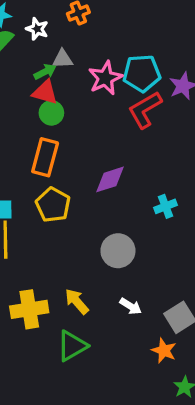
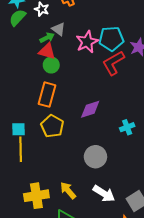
gray triangle: (62, 59) -> (59, 29), turned 40
white arrow: (131, 306) -> (104, 194), size x1.5

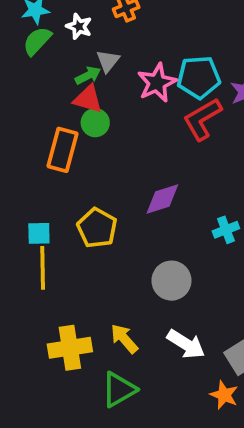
gray triangle: (59, 29) -> (108, 61), turned 32
orange rectangle: (47, 95) -> (63, 150), moved

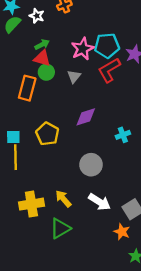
gray triangle: (108, 61) -> (74, 76), moved

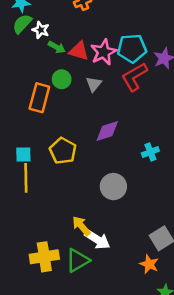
white star: (37, 16) -> (41, 30), moved
green arrow: (42, 44) -> (57, 47), turned 56
red triangle: (42, 58) -> (79, 51), moved
white arrow: (100, 202) -> (97, 240), moved
yellow cross: (31, 204) -> (44, 257), moved

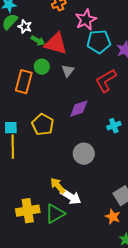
red triangle: (79, 51) -> (56, 44), size x1.4
pink star: (104, 52) -> (86, 20), moved
red L-shape: (134, 77) -> (106, 81), moved

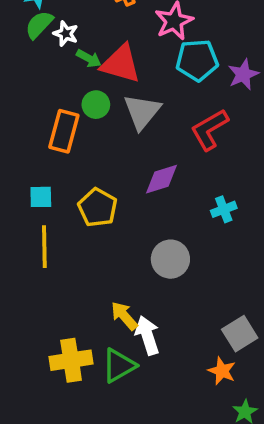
gray triangle: (68, 71) -> (142, 112), size x1.6
cyan square: (11, 128) -> (41, 197), moved
white arrow: (71, 197) -> (147, 335), turned -140

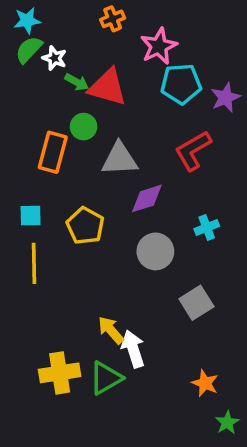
gray triangle: (142, 112) -> (119, 159), moved, turned 48
gray circle: (170, 259) -> (155, 251), moved
gray square: (240, 334) -> (196, 303), moved

